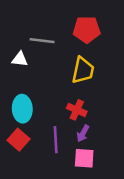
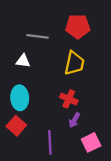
white triangle: (20, 59) -> (23, 61), moved
purple line: (56, 140) -> (50, 142), moved
pink square: (84, 158) -> (91, 142), moved, turned -30

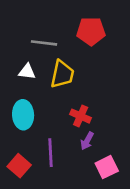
yellow trapezoid: (74, 63) -> (62, 74), moved
red square: (16, 126) -> (19, 166), moved
purple line: (50, 142) -> (50, 153), moved

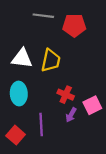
gray line: (44, 43) -> (43, 16), moved
white triangle: (27, 72) -> (22, 58), size x1.5
pink square: (107, 167) -> (92, 105), moved

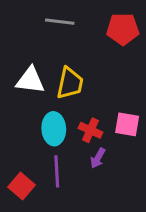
red pentagon: (74, 25) -> (123, 29), moved
cyan ellipse: (19, 94) -> (54, 129), moved
pink square: (92, 105) -> (127, 124), moved, turned 36

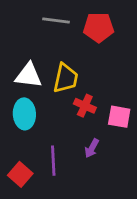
red pentagon: (123, 29) -> (99, 27), moved
cyan ellipse: (54, 129) -> (24, 114), moved
red cross: (90, 130) -> (85, 106), moved

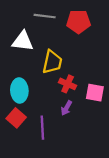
white triangle: (29, 75) -> (23, 41), moved
purple arrow: (92, 148) -> (66, 108), moved
red square: (20, 174) -> (16, 118), moved

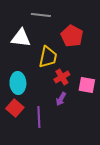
red pentagon: (78, 22) -> (72, 36), moved, turned 30
red cross: (68, 84) -> (62, 77), turned 35

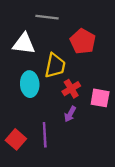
cyan ellipse: (18, 83) -> (30, 84), moved
red square: (15, 108) -> (16, 139), moved

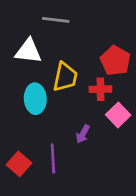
red pentagon: (83, 41) -> (115, 61), moved
red cross: (71, 89) -> (100, 89), moved, turned 30
pink square: (100, 98) -> (118, 115), turned 36

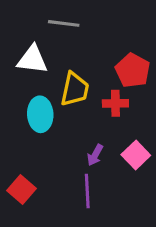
pink square: (118, 115) -> (136, 155), moved
purple line: (53, 158) -> (87, 191), moved

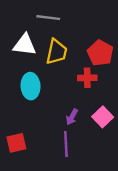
yellow trapezoid: (75, 89) -> (57, 52), moved
red square: (21, 189) -> (16, 143), turned 36

